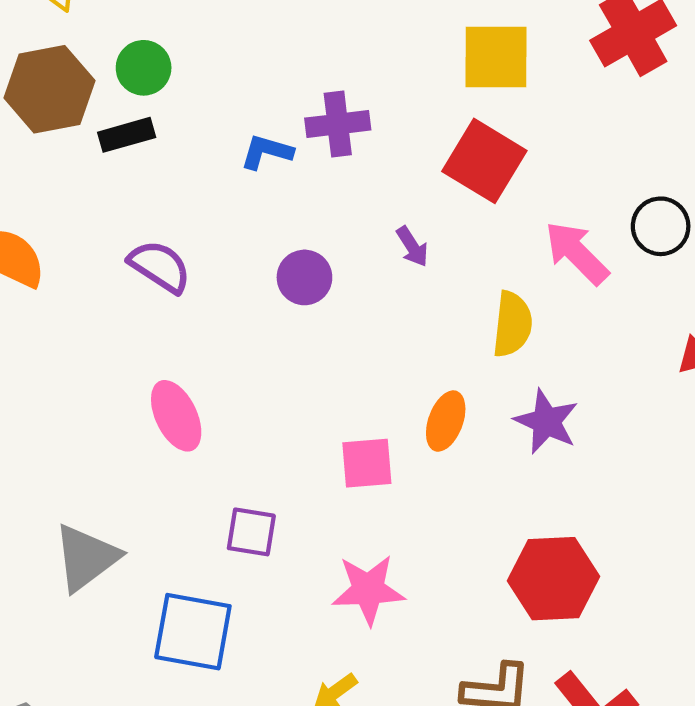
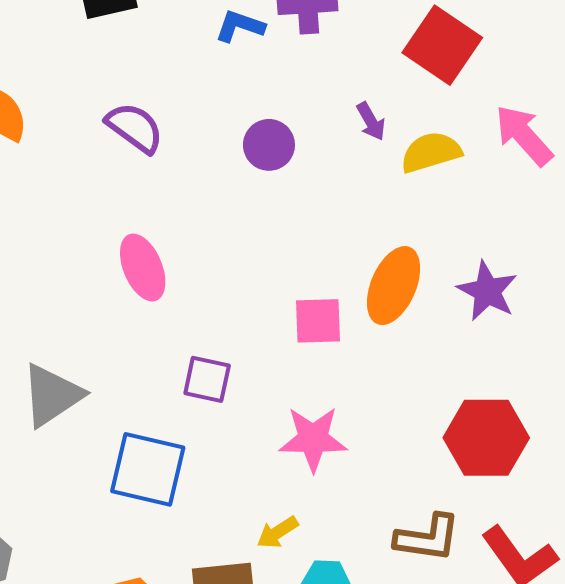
yellow semicircle: (512, 324) -> (431, 152), moved, turned -116
orange ellipse: (446, 421) -> (394, 286), size x1.4

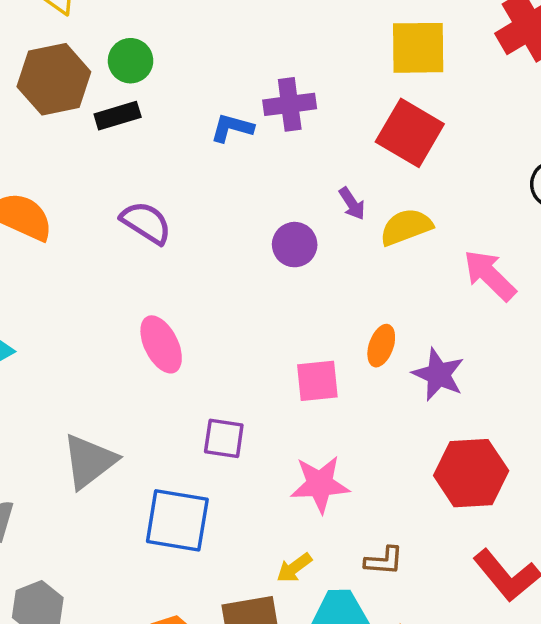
pink arrow: (524, 135) -> (490, 275), moved
purple circle: (269, 145) -> (295, 245), moved
orange ellipse: (394, 286) -> (381, 346), size x0.6
purple star: (487, 291) -> (438, 374), moved
brown L-shape: (428, 538) -> (384, 561), moved, size x0.7

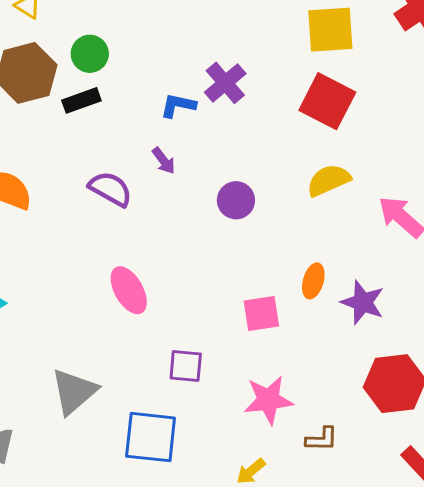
purple cross: (290, 104) -> (225, 83), turned -30
purple arrow: (352, 204) -> (164, 161), moved
brown L-shape: (384, 561) -> (322, 439), moved

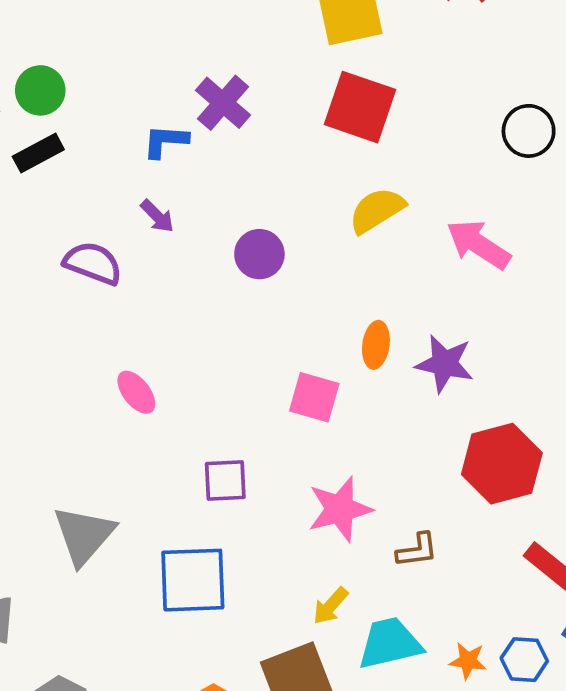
pink ellipse: (129, 290) -> (136, 392), size x0.7
pink square: (261, 313) -> (314, 397), turned 33

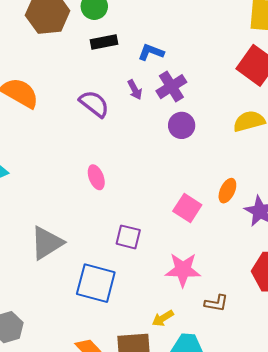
purple cross: (223, 103) -> (171, 87), moved
black rectangle: (38, 153) -> (104, 42), moved

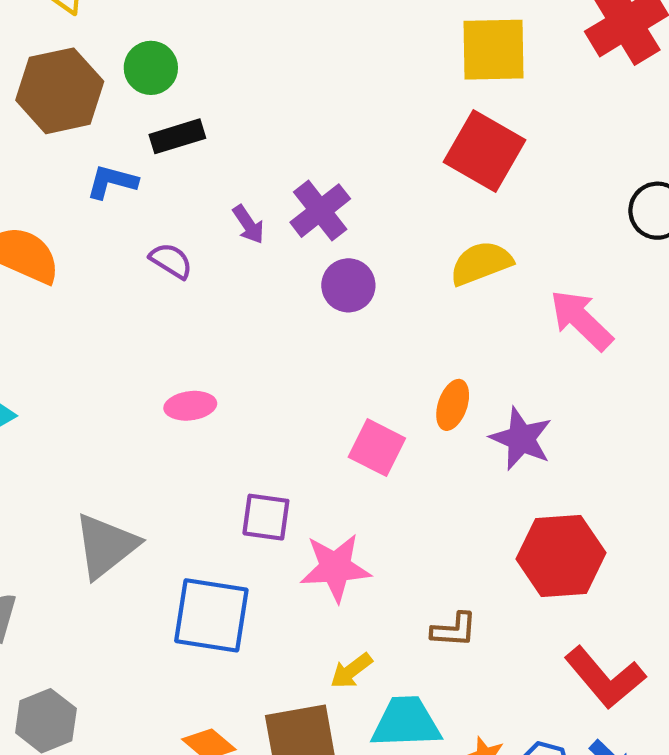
blue L-shape: (151, 52) -> (112, 182), moved
purple semicircle: (94, 104) -> (171, 261), size x0.7
pink ellipse: (96, 177) -> (190, 406), turned -70
pink star: (183, 270) -> (335, 568), moved

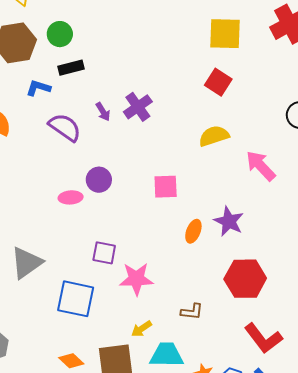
red square: (485, 151) -> (218, 82), size x0.7
purple semicircle: (171, 261) -> (65, 127), size x1.6
purple circle: (348, 285) -> (99, 180), moved
orange ellipse: (453, 405) -> (193, 231), moved
pink square: (377, 448) -> (166, 187), moved, turned -32

